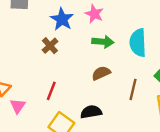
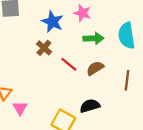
red line: (51, 91) -> (69, 64), moved, turned -66

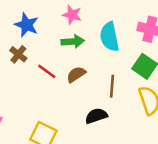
pink star: (82, 13) -> (72, 15), moved
black semicircle: (90, 106) -> (96, 116), moved

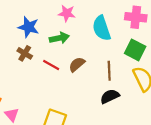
green arrow: (73, 41) -> (59, 38), moved
black semicircle: (96, 116) -> (110, 96), moved

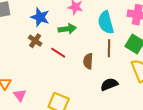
brown semicircle: (77, 64) -> (88, 61), moved, turned -49
brown line: (109, 71) -> (109, 48), moved

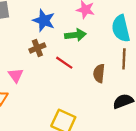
brown cross: (35, 41) -> (37, 48), turned 32
pink triangle: (20, 95) -> (16, 75), moved

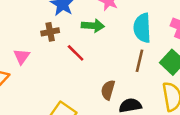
brown semicircle: (99, 73) -> (108, 90), moved

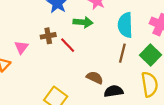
brown cross: (50, 32) -> (48, 36), moved
brown semicircle: (108, 90) -> (95, 78), turned 98

